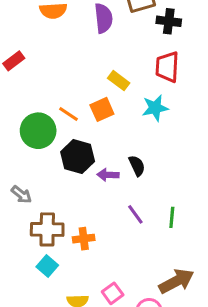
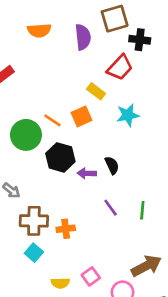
red trapezoid: (167, 67) -> (120, 67), moved, turned -140

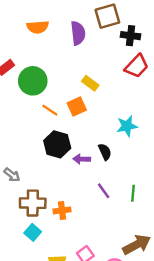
red trapezoid: (120, 67) -> (137, 66), moved
cyan star: (128, 115) -> (127, 126), moved
green circle: (26, 135) -> (33, 81), moved

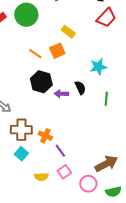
green circle: (33, 81) -> (26, 15), moved
purple line: (104, 191) -> (60, 151), moved
green line: (133, 193) -> (106, 99), moved
orange cross: (62, 210) -> (45, 136), turned 32

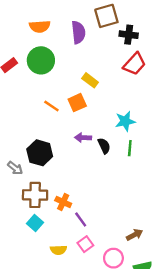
black hexagon: (41, 82) -> (40, 153), moved
purple arrow: (61, 94) -> (83, 138), moved
green line: (106, 99) -> (130, 148), moved
brown arrow: (106, 164) -> (135, 235), size x0.6

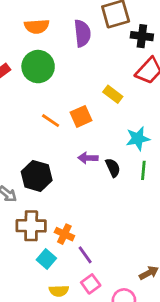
yellow rectangle: (90, 80) -> (113, 94), moved
cyan square: (35, 223) -> (46, 259), moved

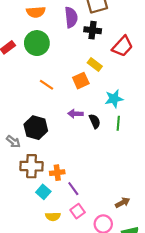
black cross: (142, 36) -> (93, 30), moved
orange square: (81, 116) -> (81, 81), moved
orange cross: (64, 234) -> (57, 173), turned -32

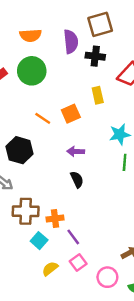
yellow rectangle: (95, 64) -> (98, 95), turned 40
orange square: (81, 81) -> (71, 114), moved
black semicircle: (95, 121) -> (77, 180), moved
black hexagon: (36, 128) -> (20, 150), moved
yellow semicircle: (53, 216) -> (50, 269), turned 144

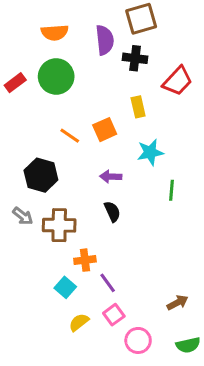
cyan star: (120, 134) -> (150, 152), moved
brown cross: (26, 211) -> (59, 225), moved
pink circle: (107, 277) -> (138, 340), moved

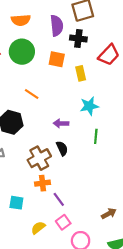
orange square: (105, 130) -> (57, 59), moved, turned 35
green line: (171, 190) -> (96, 136), moved
brown cross: (59, 225) -> (39, 158), moved, turned -30
cyan square: (65, 287) -> (16, 203), moved, turned -32

